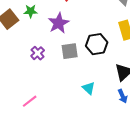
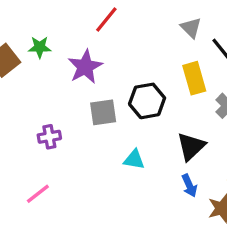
purple cross: (38, 53) -> (49, 137), moved, turned 32
cyan triangle: (89, 88) -> (134, 160), moved, turned -32

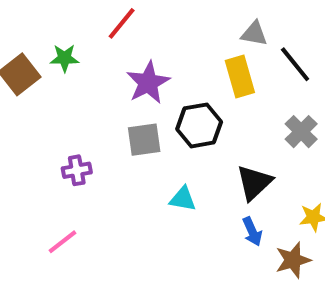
red line: (106, 20) -> (122, 23), moved
gray triangle: (191, 28) -> (254, 34), turned -35
purple star: (85, 67) -> (148, 83), moved
yellow rectangle: (194, 78) -> (240, 76), moved

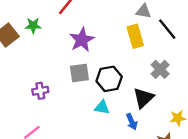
black hexagon: (199, 125) -> (109, 79), moved
gray cross: (301, 132) -> (160, 69), moved
blue arrow: (252, 232) -> (132, 122), moved

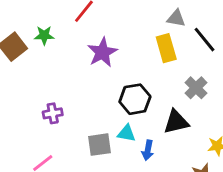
gray square: (79, 73) -> (99, 145), moved
black triangle: (144, 98) -> (176, 122), turned 30
blue arrow: (132, 122) -> (148, 150), moved, turned 35

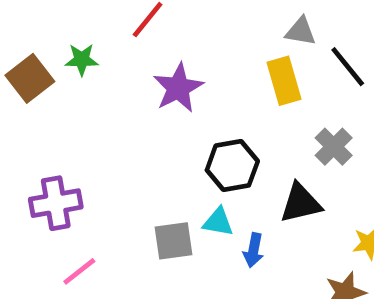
purple cross: (53, 113) -> (56, 203), moved, size x1.5

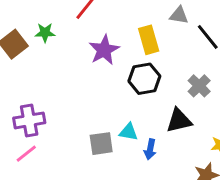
yellow rectangle: (284, 81) -> (149, 40), moved
black hexagon: (232, 166) -> (144, 79), moved
pink line: (79, 271) -> (26, 154), moved

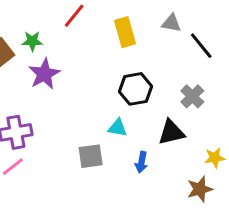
yellow rectangle: (149, 40) -> (125, 32), moved
purple star: (104, 50) -> (44, 74), moved
cyan triangle: (129, 132) -> (118, 128), moved

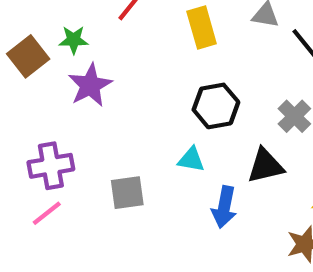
gray square: (91, 156) -> (127, 193), moved
blue arrow: (141, 162) -> (224, 207), size x1.4

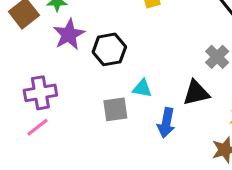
black hexagon: (216, 106) -> (109, 49), moved
gray square: (127, 193) -> (115, 109), moved

